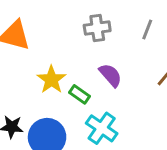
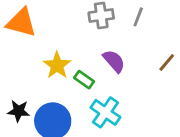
gray line: (147, 29) -> (138, 17), moved

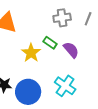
green rectangle: (84, 80) -> (50, 43), moved

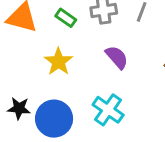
green rectangle: (50, 43) -> (66, 18), moved

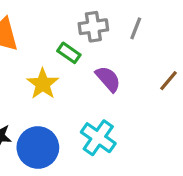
green rectangle: (66, 18) -> (69, 53), moved

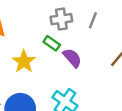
green rectangle: (69, 53) -> (52, 43), moved

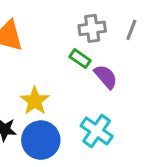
yellow star: (24, 61) -> (35, 101), moved

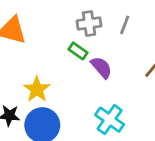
cyan cross: (97, 131) -> (110, 120), moved

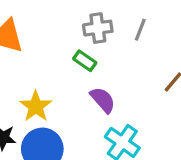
purple semicircle: (101, 67) -> (103, 100), moved

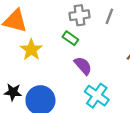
yellow star: (36, 106) -> (31, 50), moved

